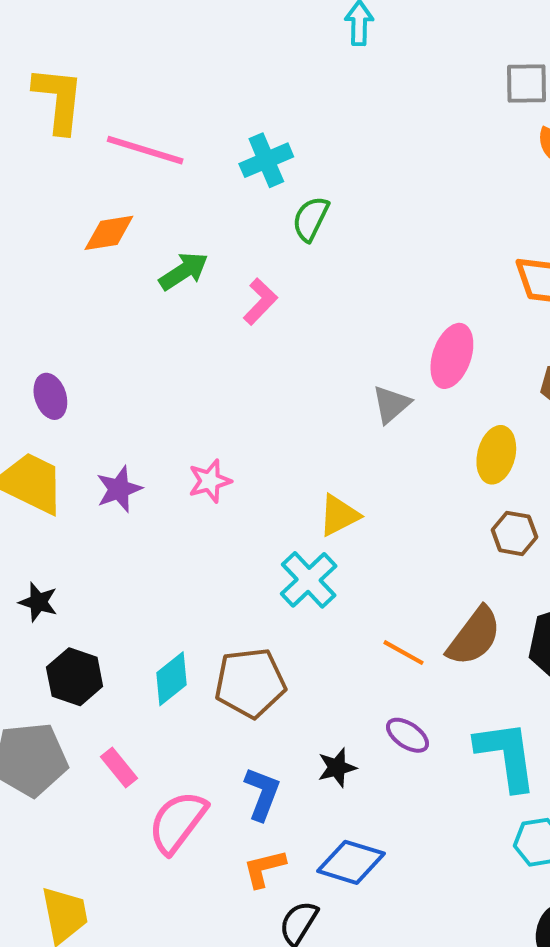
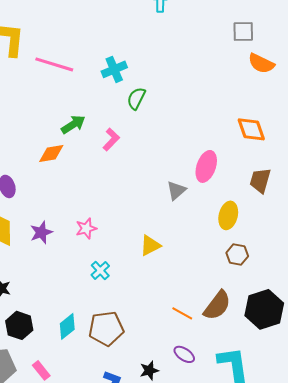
orange diamond: (109, 233) -> (51, 153), moved
cyan cross: (309, 580) -> (100, 270), moved, size x0.7

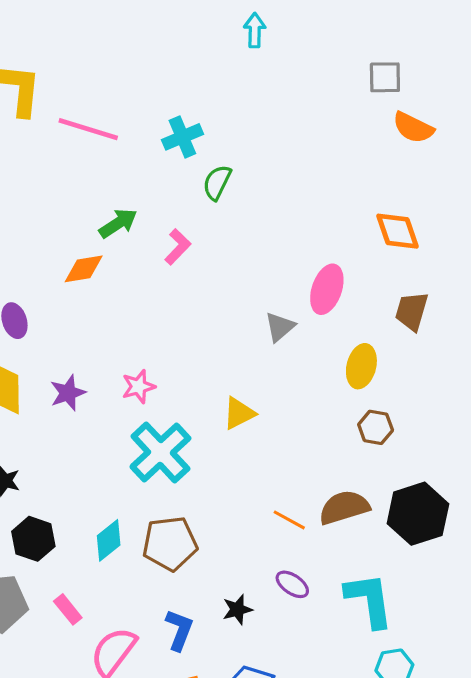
cyan cross: (100, 270) -> (160, 452), size x2.0
brown semicircle: (217, 305) -> (344, 507), turned -144

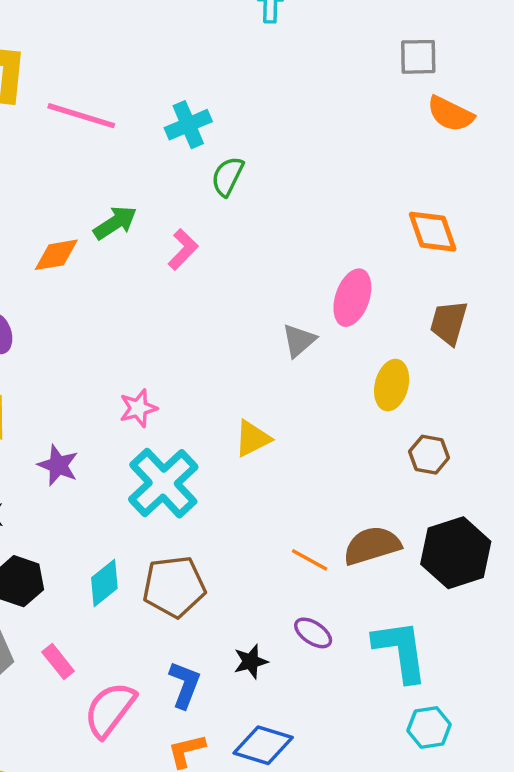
orange diamond: (84, 269) -> (56, 255), moved
purple star: (68, 393) -> (58, 465), moved, turned -30
brown hexagon: (376, 427) -> (429, 455), moved

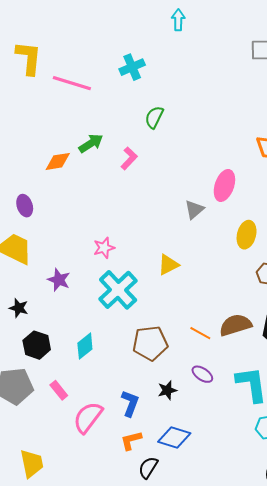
cyan cross: (188, 125) -> (132, 67), moved
brown pentagon: (174, 587) -> (150, 343), moved

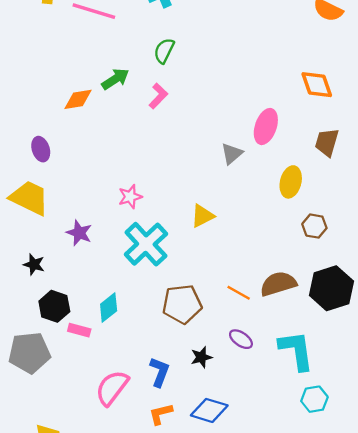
green semicircle: (154, 117) -> (164, 51), moved
pink rectangle: (59, 390) -> (79, 330), moved, turned -36

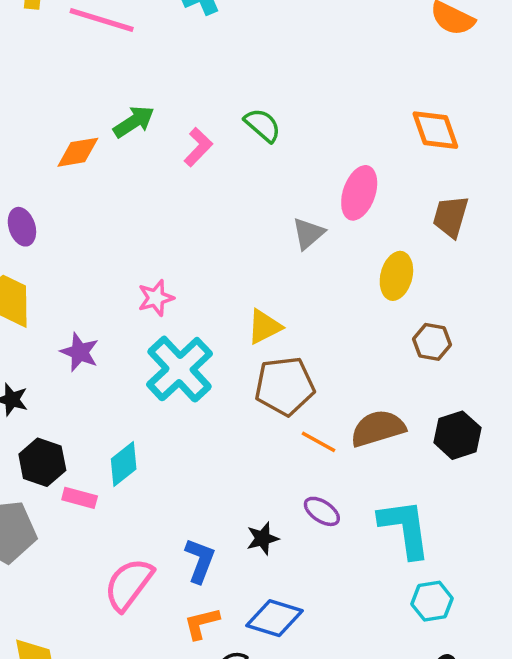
green semicircle: (164, 51) -> (263, 125), moved, turned 105
black hexagon: (331, 288) -> (457, 435), size x0.7
brown pentagon: (182, 304) -> (285, 386), moved

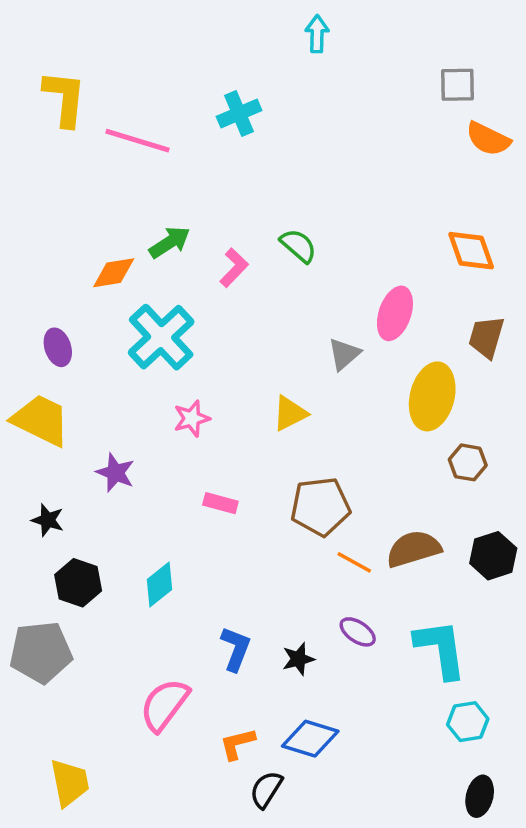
yellow ellipse: (396, 276) -> (432, 396), size x1.4
yellow triangle: (264, 327) -> (290, 413), moved
cyan cross: (180, 369) -> (161, 337), moved
pink rectangle: (80, 498) -> (220, 503), moved
blue L-shape: (200, 561) -> (236, 649), moved

